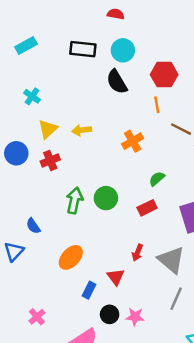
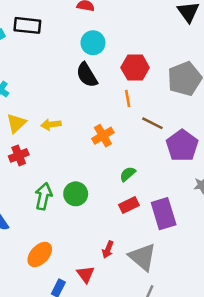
black rectangle: (83, 49) -> (27, 25), moved
red rectangle: (147, 208) -> (129, 205), moved

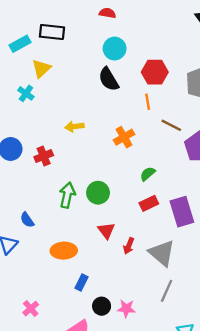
yellow triangle: (16, 123) -> (41, 69), moved
orange ellipse: (40, 254) -> (64, 251), turned 45
red triangle: (86, 274) -> (106, 231), moved

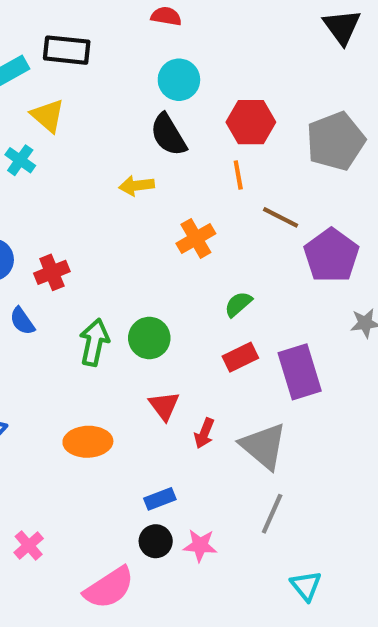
yellow triangle: (41, 69) -> (48, 116), turned -36
yellow arrow: (74, 127) -> (137, 186), moved
blue semicircle: (27, 220) -> (22, 321), moved
blue rectangle: (81, 283) -> (160, 499), moved, turned 42

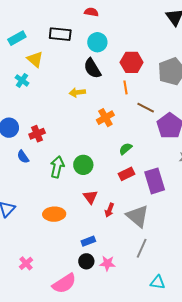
black rectangle: (67, 50) -> (60, 34), moved
cyan triangle: (306, 586) -> (158, 282), turned -42

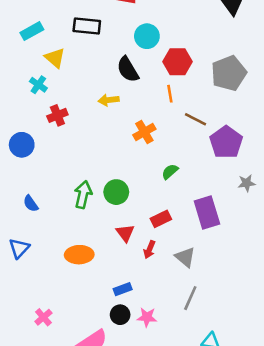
cyan circle: (97, 42) -> (147, 36), moved
red cross: (37, 134) -> (57, 115), moved
blue semicircle: (23, 157) -> (31, 204), moved
red rectangle: (127, 174) -> (161, 219), moved
gray triangle: (138, 216) -> (185, 257), size x0.7

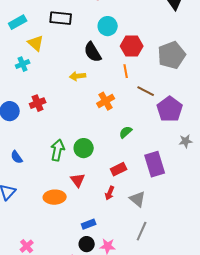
cyan cross: (38, 85) -> (23, 64), turned 32
red cross: (57, 115) -> (38, 103), moved
red triangle: (125, 233) -> (78, 180), moved

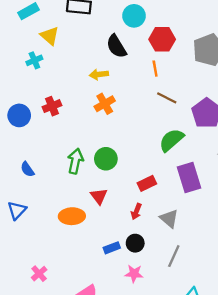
brown line: (146, 91) -> (167, 98), moved
orange cross: (106, 101) -> (105, 104), moved
green semicircle: (126, 132) -> (171, 140), moved, size x1.6
black circle: (87, 244) -> (135, 243), moved

